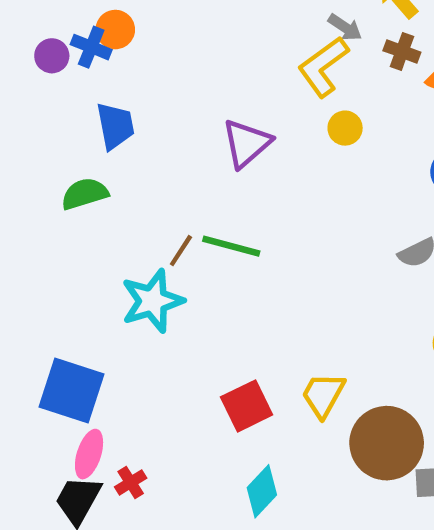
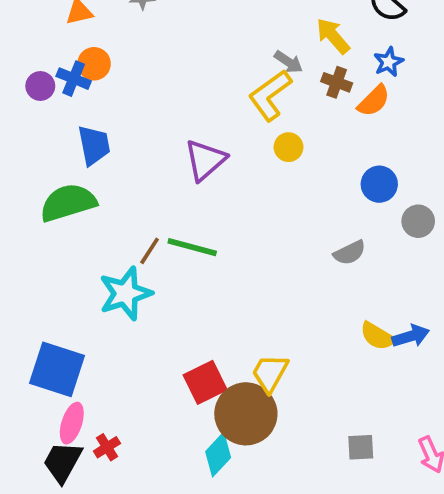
green semicircle: (85, 194) -> (68, 203), size x1.4
brown circle: (387, 443) -> (246, 414), moved

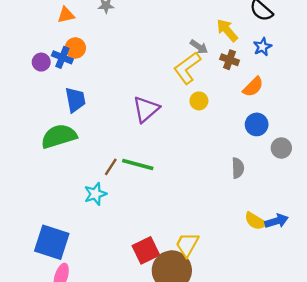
orange semicircle: (374, 101) -> (253, 87), moved
gray semicircle: (350, 253) -> (238, 168), turned -66
cyan star: (125, 293) -> (95, 194), size x0.7

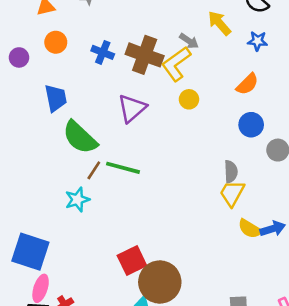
blue star: (262, 47) -> (257, 41), turned 30
blue cross: (62, 57) -> (103, 52), moved
brown cross: (230, 60) -> (145, 55), moved, size x1.8
green semicircle: (59, 136) -> (80, 137), moved, turned -120
yellow trapezoid: (187, 245) -> (232, 193), moved

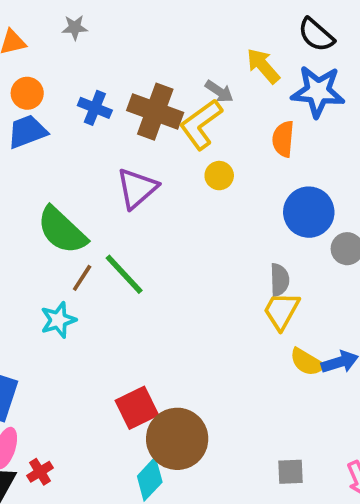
blue star: (257, 41) -> (318, 91), size x1.8
orange semicircle: (247, 84) -> (283, 139), moved, turned 140
blue trapezoid: (56, 98) -> (27, 132), moved, turned -100
blue circle: (251, 125) -> (309, 212), size x1.4
green line: (123, 168) -> (124, 274), turned 32

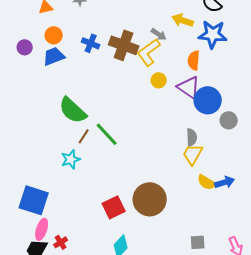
yellow arrow: (263, 66) -> (183, 20), turned -30
purple triangle: (137, 188) -> (189, 87), moved, turned -45
brown circle: (177, 439) -> (150, 199), moved

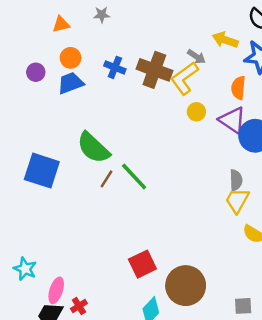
cyan star: (71, 159) -> (25, 269), moved, turned -30
brown circle: (150, 199) -> (186, 286), moved
blue square: (34, 200) -> (42, 171), moved

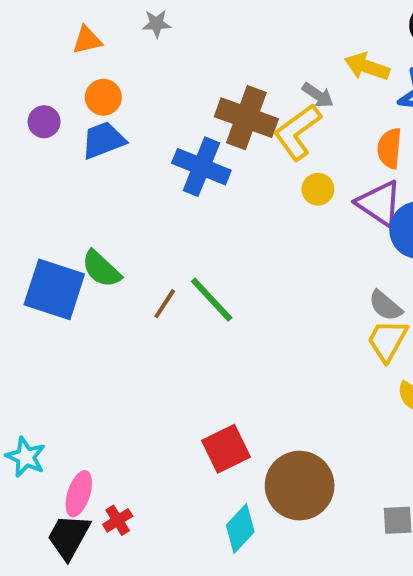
blue cross: (115, 67) -> (201, 167), moved, size x1.5
green semicircle: (93, 148) -> (101, 269), moved, size x0.7
gray semicircle: (236, 180) -> (385, 306), turned 132

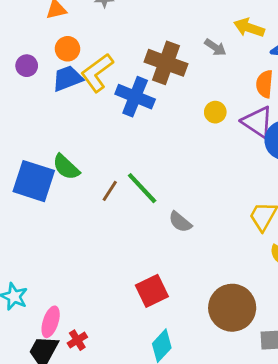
yellow L-shape: (297, 132) -> (97, 73), moved
gray semicircle: (385, 306) -> (180, 222), moved
brown circle: (300, 486) -> (232, 308), moved

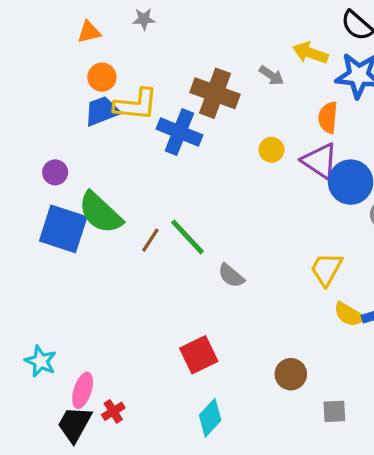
purple circle: (27, 66) -> (55, 172), moved
yellow L-shape: (97, 73) -> (136, 105), turned -138
green semicircle: (66, 167) -> (100, 213), size x1.4
brown circle: (232, 308) -> (291, 374), size x0.6

